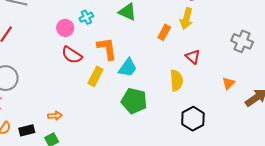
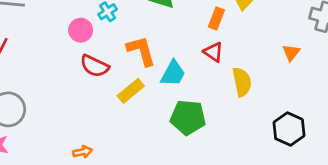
red triangle: (193, 57) -> (213, 52), moved
yellow rectangle: (96, 76) -> (131, 91), turned 30
orange triangle: (228, 83) -> (291, 53), moved
black hexagon: (193, 119) -> (289, 129), moved

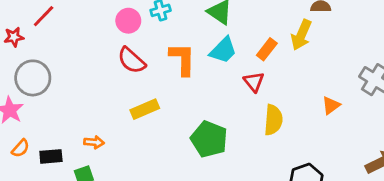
cyan trapezoid: (173, 73) -> (223, 50), moved
yellow rectangle: (131, 91) -> (145, 109), moved

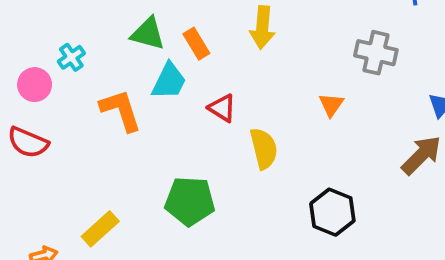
orange rectangle: (267, 49) -> (196, 44), moved, turned -50
red semicircle: (132, 60) -> (28, 142), moved
yellow rectangle: (145, 109) -> (100, 229), moved

